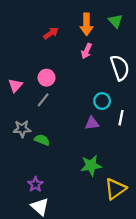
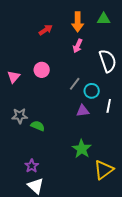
green triangle: (115, 21) -> (104, 19), turned -48
gray line: (43, 100) -> (75, 84), moved
green star: (91, 165) -> (82, 149), turned -30

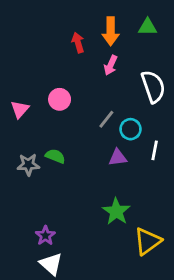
red arrow: (46, 30) -> (78, 43), moved, turned -72
green semicircle: (38, 126) -> (55, 156), moved

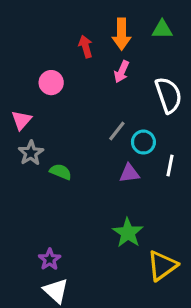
pink circle: (60, 99) -> (51, 83), moved
gray star: (28, 165) -> (31, 153), moved, turned -30

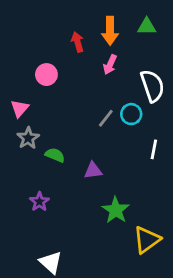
cyan circle: (143, 142) -> (131, 114), moved
purple triangle: (129, 173) -> (93, 171), moved
purple star: (50, 259) -> (39, 202), moved

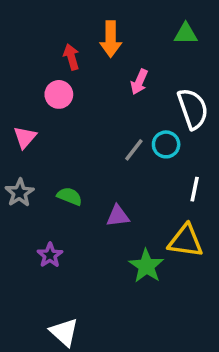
orange arrow: (110, 31) -> (111, 39), moved
red arrow: (78, 42) -> (71, 57), moved
gray star: (28, 138) -> (20, 193), moved
yellow triangle: (147, 240) -> (186, 241), moved, turned 44

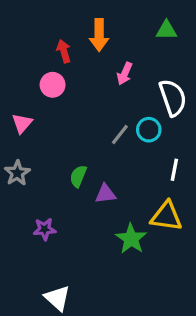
green semicircle: (70, 196) -> (78, 176), moved, turned -90
purple star: (50, 255) -> (45, 229), turned 30

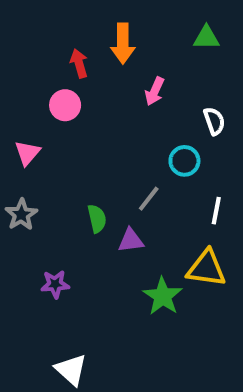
white semicircle: (173, 98) -> (214, 121), size x0.6
gray line: (120, 135) -> (149, 199), moved
green semicircle: (78, 176) -> (97, 219), turned 145

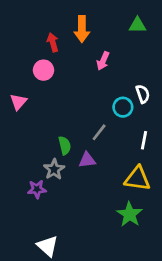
white semicircle: (214, 121) -> (143, 94), moved
gray star: (21, 215) -> (54, 169), moved
green star: (163, 296) -> (129, 214), moved

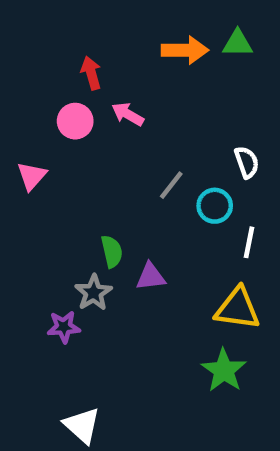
orange arrow: (82, 29) -> (185, 50), moved, turned -90
pink arrow: (103, 61) -> (128, 114), moved, turned 96
cyan circle: (123, 107) -> (215, 206), moved
gray line: (99, 132) -> (171, 185), moved

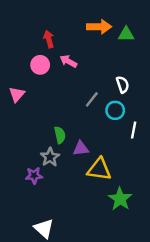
green triangle: (238, 43) -> (126, 34), moved
white semicircle: (247, 162) -> (123, 85), moved
yellow triangle: (238, 309) -> (99, 169), moved

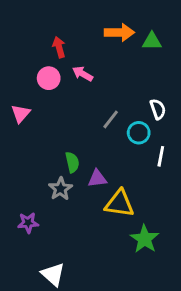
white semicircle: (123, 85) -> (158, 109), moved
purple star: (34, 176) -> (28, 223), moved

